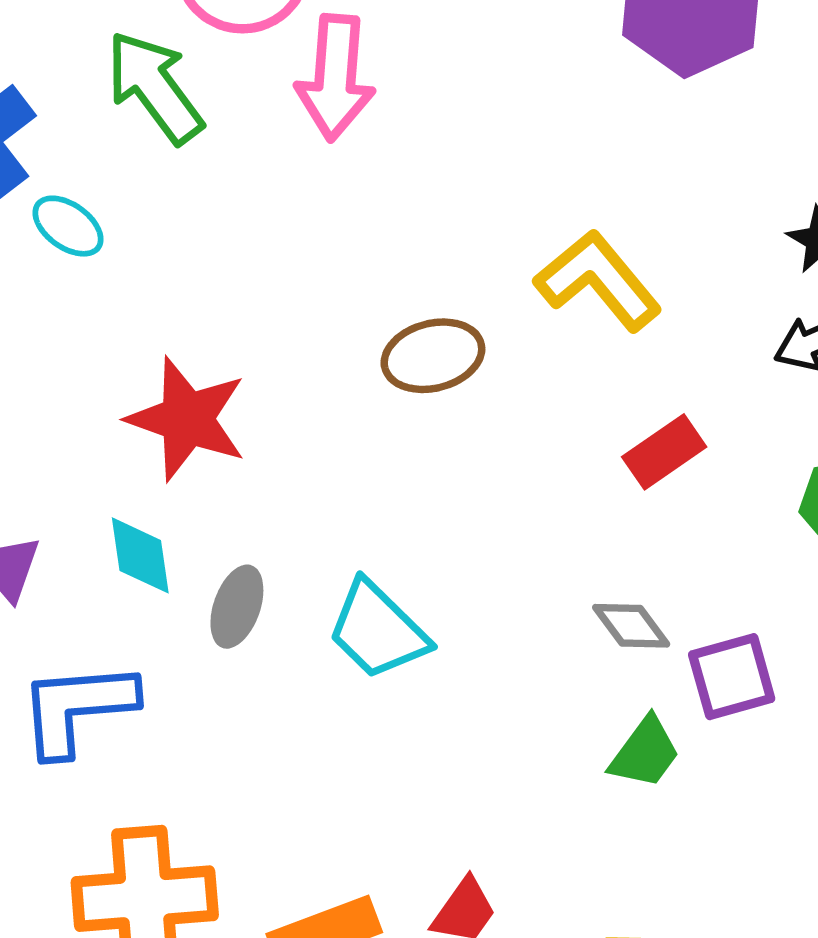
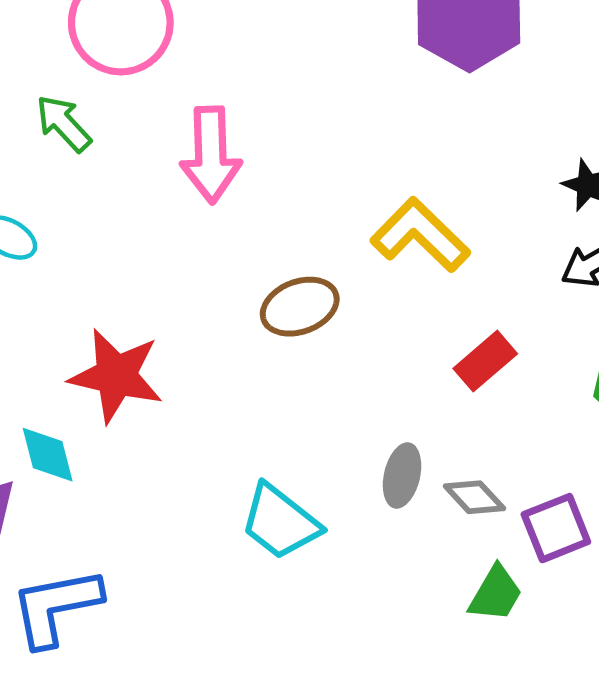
pink arrow: (335, 78) -> (211, 155), moved
green arrow: (155, 87) -> (64, 123), size x0.7
cyan diamond: (140, 555) -> (48, 455), moved
gray ellipse: (237, 607) -> (402, 476), moved

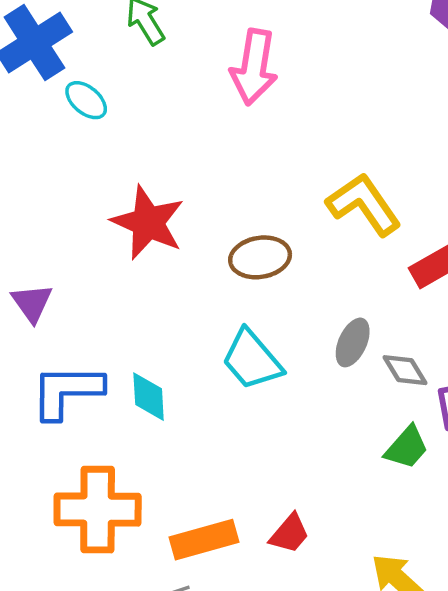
yellow L-shape: (420, 235) -> (364, 204), moved
brown ellipse: (300, 307) -> (260, 257), moved
cyan diamond: (48, 455) -> (149, 397), moved

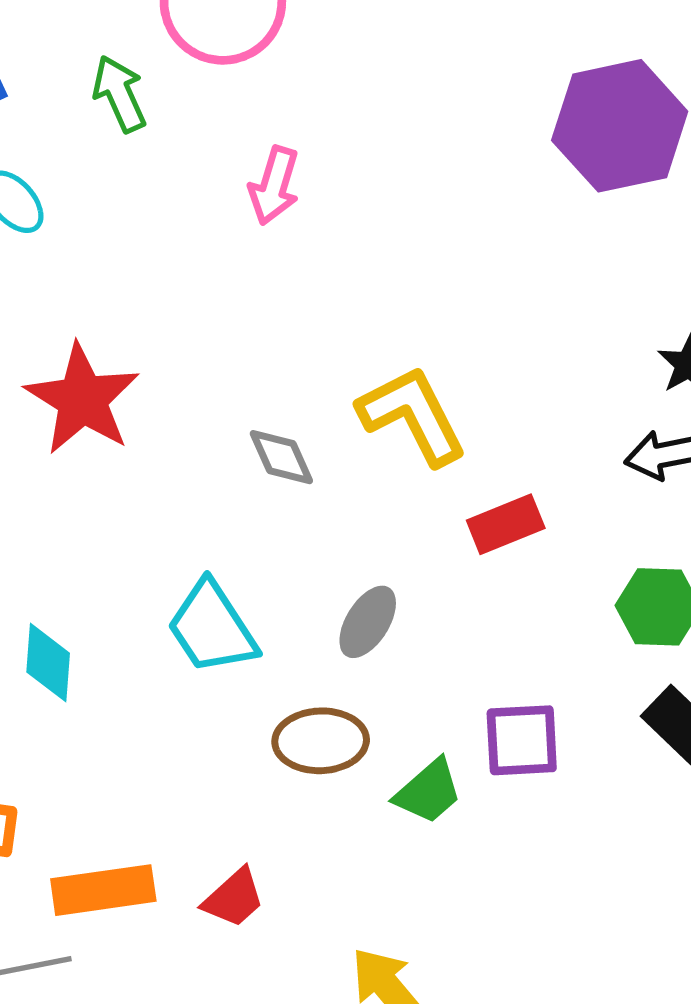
pink arrow: (254, 67) -> (274, 186), size x0.7
brown ellipse: (260, 257) -> (321, 741), moved
gray diamond: (405, 370) -> (281, 457), moved

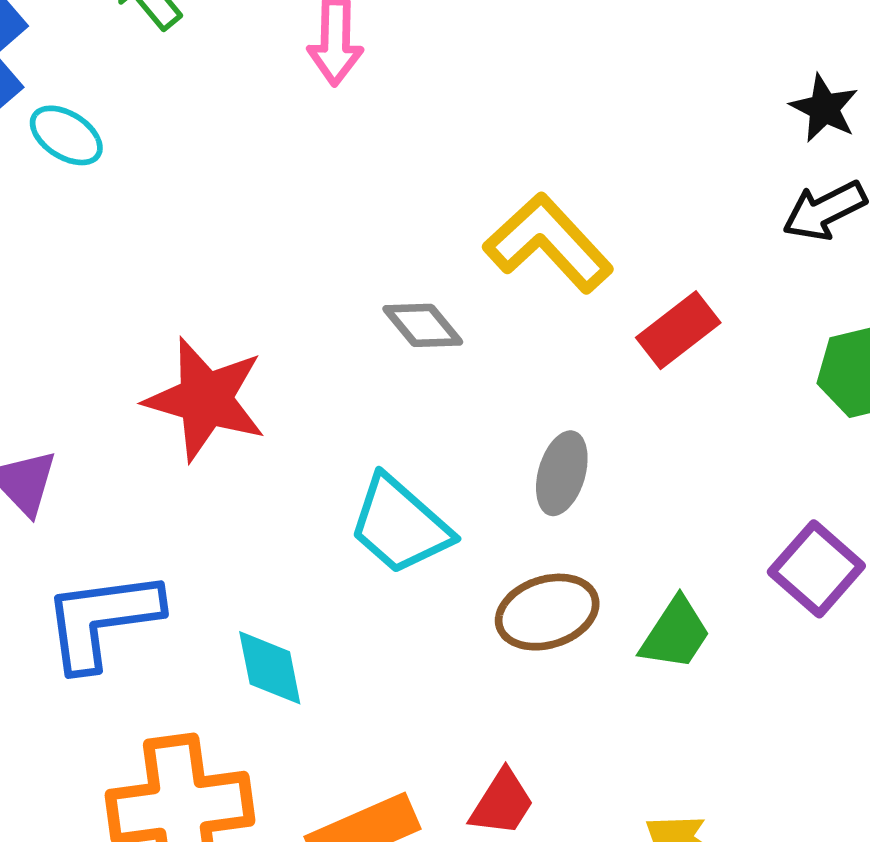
red star: (82, 399) -> (205, 399), moved
cyan diamond: (48, 663) -> (270, 668), moved
purple square: (522, 740) -> (816, 569), moved, turned -30

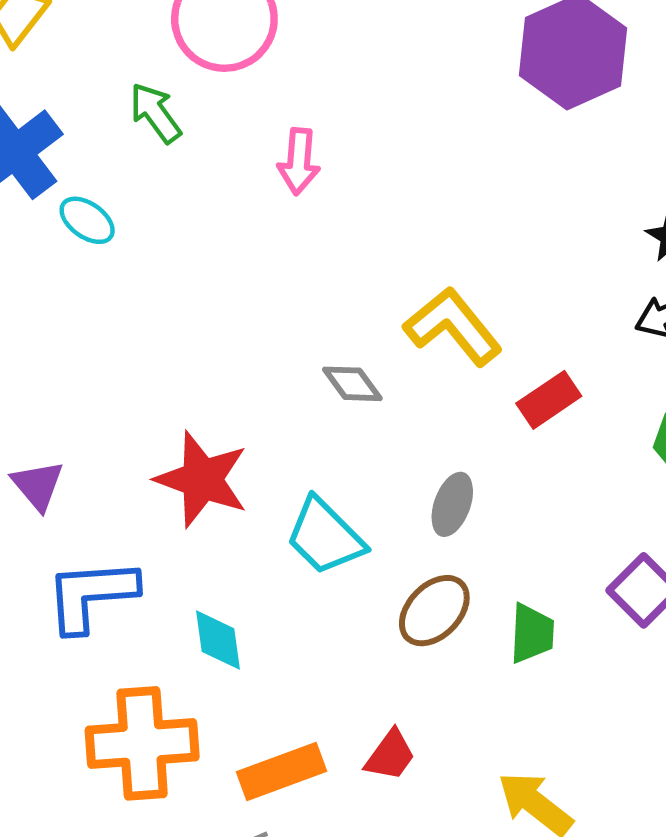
red star: (205, 399) -> (202, 479), moved
brown ellipse: (547, 612) -> (434, 611), turned -32
green trapezoid: (675, 634) -> (532, 633), turned -34

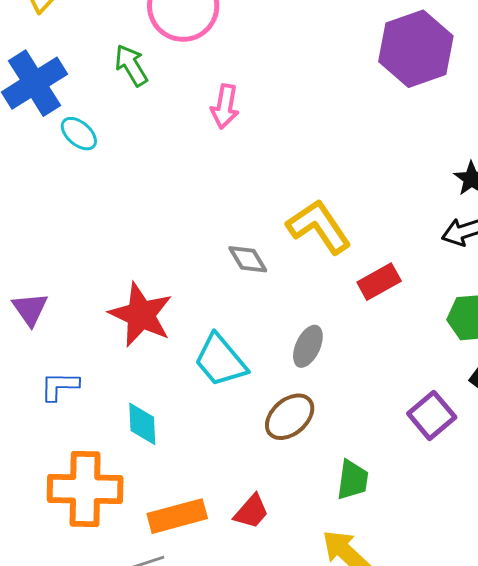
blue L-shape: (91, 595) -> (59, 386), size x0.6
green trapezoid: (532, 633) -> (353, 480), moved

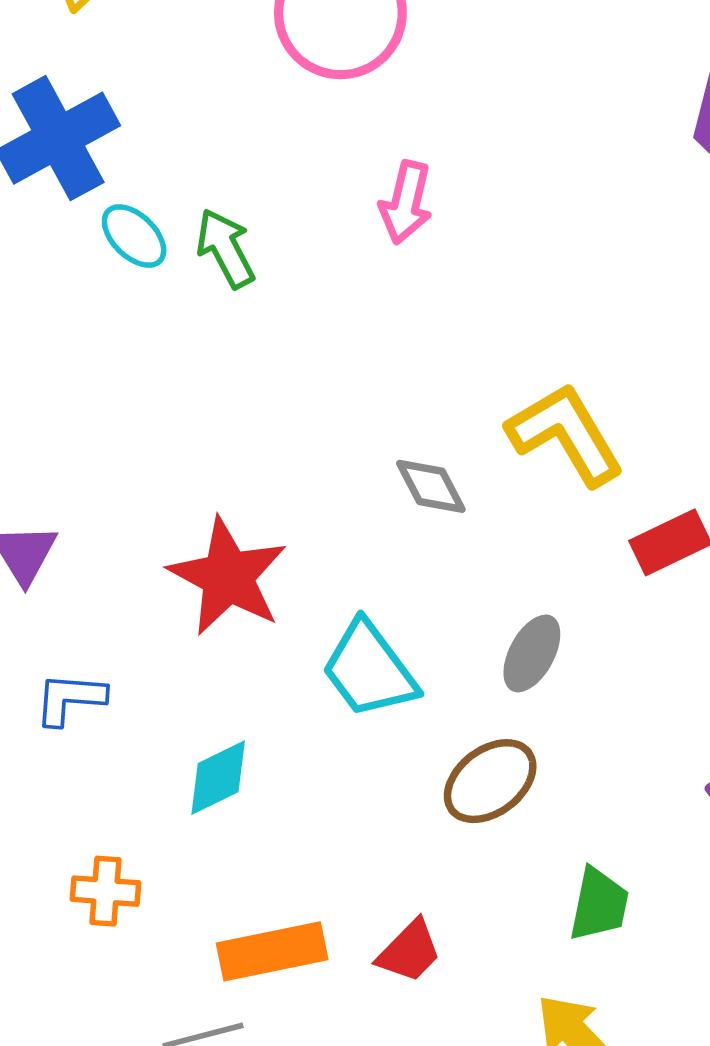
green arrow: (131, 65) -> (226, 248), moved
cyan diamond: (142, 424) -> (218, 778), turned 63
orange cross: (85, 489) -> (105, 891), size x0.5

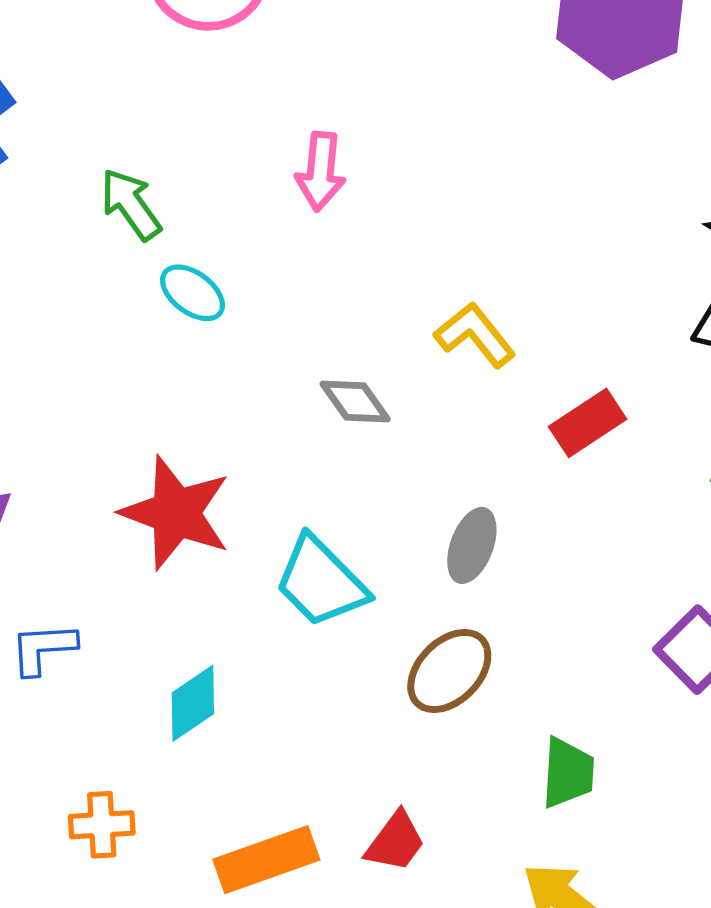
pink arrow: (406, 202) -> (321, 171), moved
cyan ellipse: (134, 236) -> (192, 293), moved
yellow L-shape: (566, 434) -> (475, 335), size x0.7

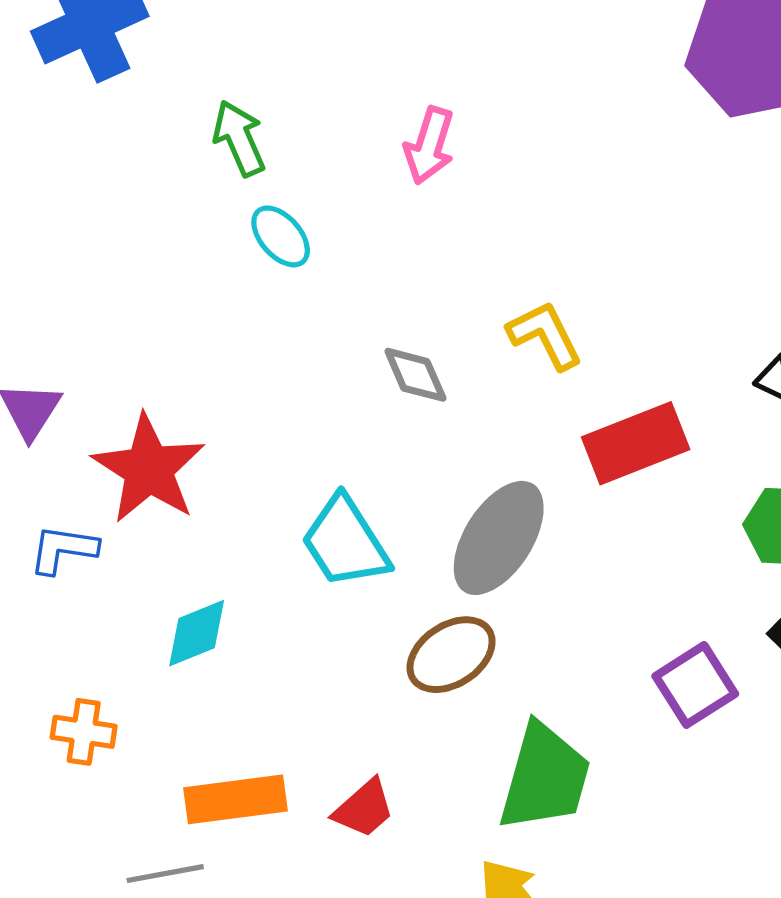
red rectangle: (588, 423) -> (636, 443), size x1.4
red star: (176, 513) -> (149, 469), moved
gray ellipse: (472, 545) -> (499, 538), size x1.6
green trapezoid: (568, 773) -> (545, 777), size x1.6

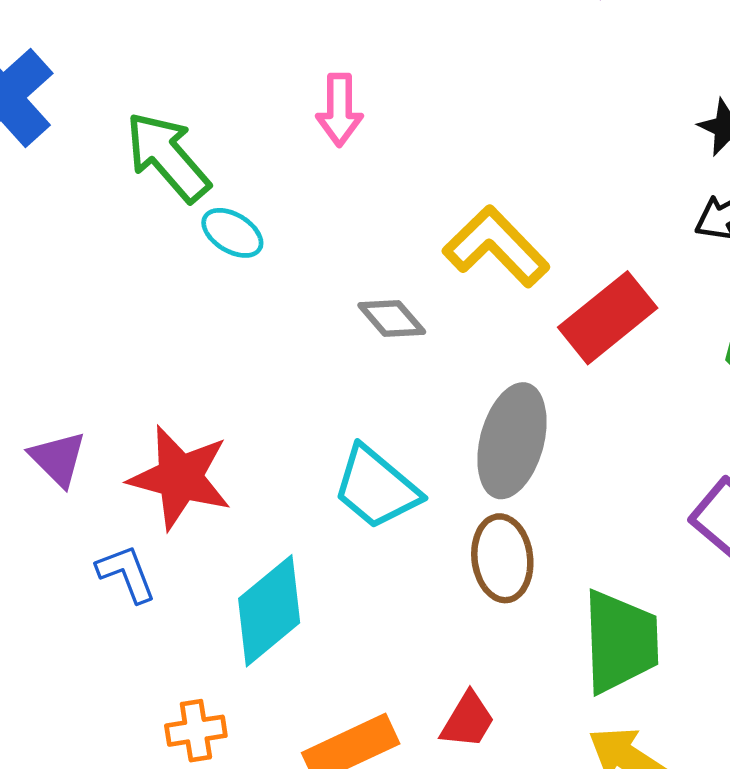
green arrow: (239, 138) -> (168, 157), size x1.4
yellow L-shape: (545, 335) -> (496, 247), size x1.4
blue L-shape: (63, 549) -> (126, 573), turned 78
cyan diamond: (197, 633) -> (269, 611), size x1.5
brown ellipse: (451, 655) -> (502, 558), turned -46

